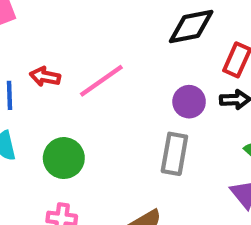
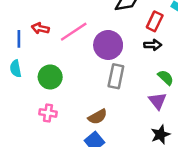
purple circle: (189, 102) -> (108, 45), moved, size x1.5

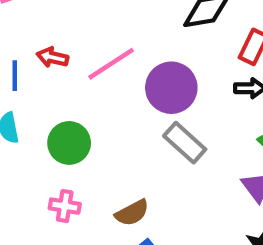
gray rectangle: (116, 76) -> (185, 143), turned -60
brown semicircle: (98, 117) -> (132, 213), moved

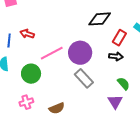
pink line: (111, 64) -> (52, 53), moved
pink cross: (65, 206) -> (26, 102), turned -32

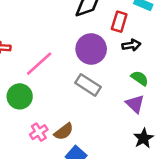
purple circle: (80, 53) -> (91, 49), moved
black arrow: (116, 56) -> (131, 45), moved
pink cross: (26, 102) -> (39, 132), moved

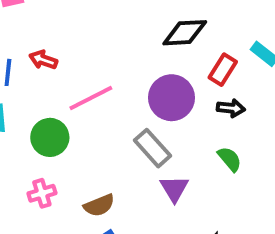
purple triangle: (135, 104) -> (174, 189), moved
pink cross: (39, 132) -> (42, 193), moved

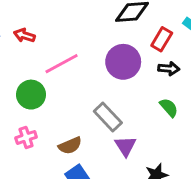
gray rectangle: (153, 148) -> (108, 117), moved
purple triangle: (174, 189) -> (125, 146), moved

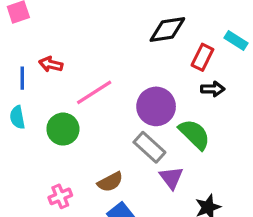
purple circle: (123, 62) -> (156, 106), moved
green semicircle: (169, 108) -> (194, 134), moved, size x1.5
pink cross: (26, 137) -> (60, 196), moved

